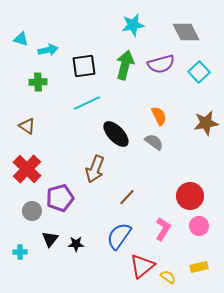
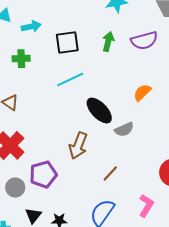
green arrow: (125, 65) -> (108, 42), size x0.7
orange semicircle: (159, 116) -> (142, 93), turned -108
gray semicircle: (154, 142) -> (124, 130), moved, turned 120

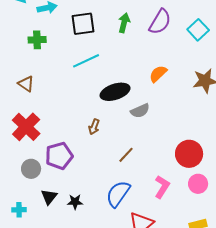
purple semicircle: (144, 41) -> (160, 22), turned -44
black ellipse: (99, 111) -> (115, 92), turned -64
brown arrow: (78, 146) -> (94, 127), size x0.6

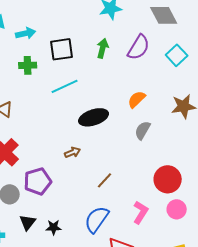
green cross: (37, 40) -> (28, 65), moved
gray semicircle: (140, 111) -> (143, 130), moved, turned 144
brown arrow: (94, 127) -> (73, 152), turned -133

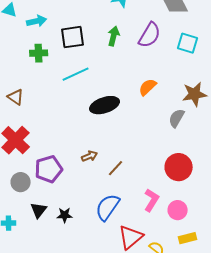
cyan square: (177, 55) -> (188, 43), turned -30
gray semicircle: (143, 130) -> (177, 118), moved
brown arrow: (73, 152) -> (90, 156), moved
pink circle: (177, 209) -> (178, 210), moved

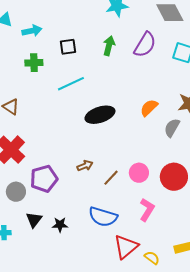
black square: (73, 37) -> (68, 47), size x0.7
orange semicircle: (148, 87) -> (149, 108), moved
blue semicircle: (108, 207) -> (103, 217), turned -108
pink circle: (178, 210) -> (139, 173), moved

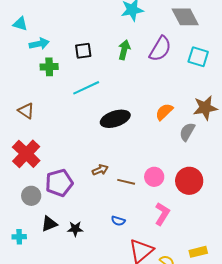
cyan arrow: (32, 31) -> (39, 44), moved
brown line: (111, 178) -> (126, 182), turned 60
blue semicircle: (103, 217) -> (118, 221), size x0.5
black triangle: (34, 220) -> (49, 224), turned 30

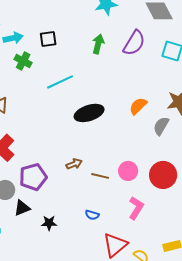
black square: (83, 51) -> (48, 39), moved
green cross: (49, 67) -> (23, 61), turned 30
black triangle: (49, 224) -> (22, 208), moved

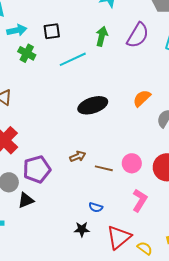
cyan line: (60, 82) -> (73, 59), moved
black star: (49, 223) -> (82, 229), moved

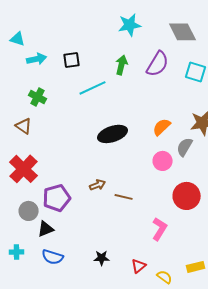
green cross: (27, 53) -> (38, 97), moved
pink circle: (132, 163) -> (163, 161), moved
blue semicircle: (96, 207) -> (53, 257), moved, size x1.5
red triangle: (119, 237) -> (139, 266), size x0.6

